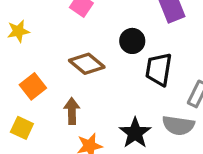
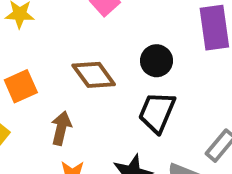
black trapezoid: (159, 69) -> (157, 112), moved

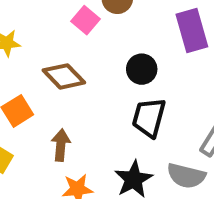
brown diamond: (94, 75) -> (64, 76), moved

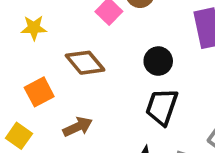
brown arrow: (61, 145) -> (78, 127), turned 56

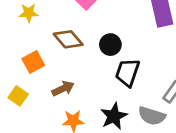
black circle: (158, 61) -> (110, 45), moved

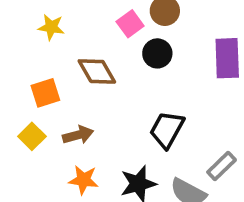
black circle: (110, 45) -> (157, 53), moved
yellow square: (18, 96) -> (32, 136), moved

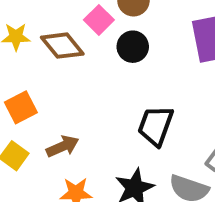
brown diamond: (97, 71) -> (62, 46), moved

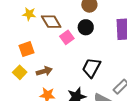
pink square: (99, 20) -> (67, 37), moved

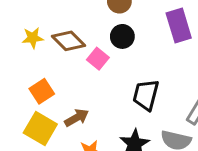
yellow square: (20, 72) -> (40, 128), size x1.5

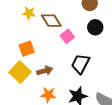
black circle: (122, 36) -> (95, 27), moved
black trapezoid: (146, 95) -> (81, 64), moved

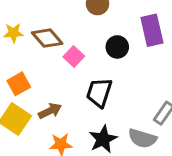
black circle: (95, 27) -> (117, 47), moved

